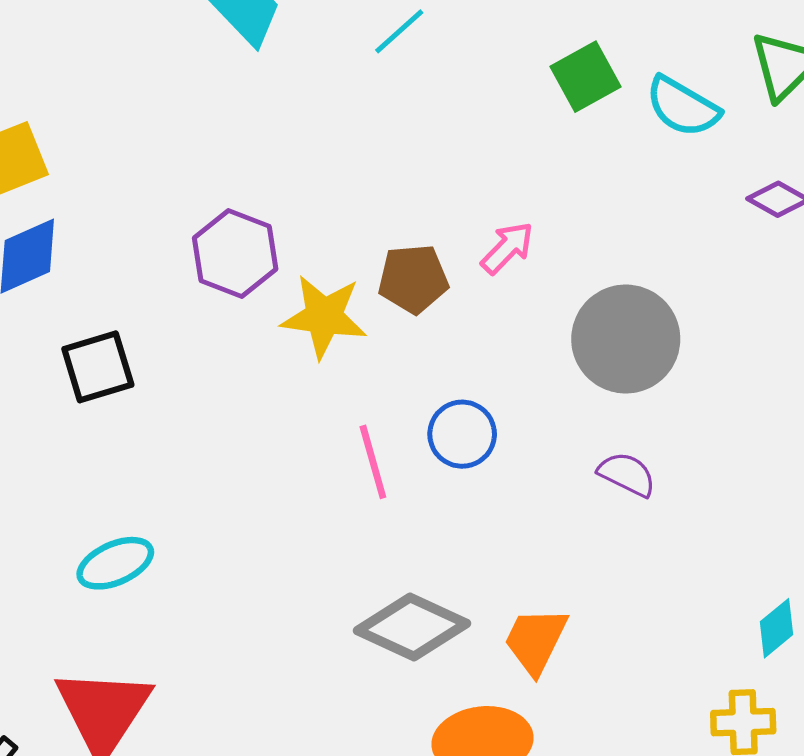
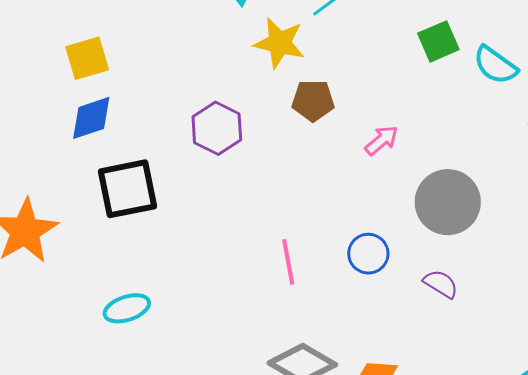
brown pentagon: (413, 279) -> (313, 100), moved
yellow star: (324, 317) -> (279, 43), moved
black square: (98, 367) -> (128, 189), size x1.4
blue circle: (462, 434) -> (368, 254), moved

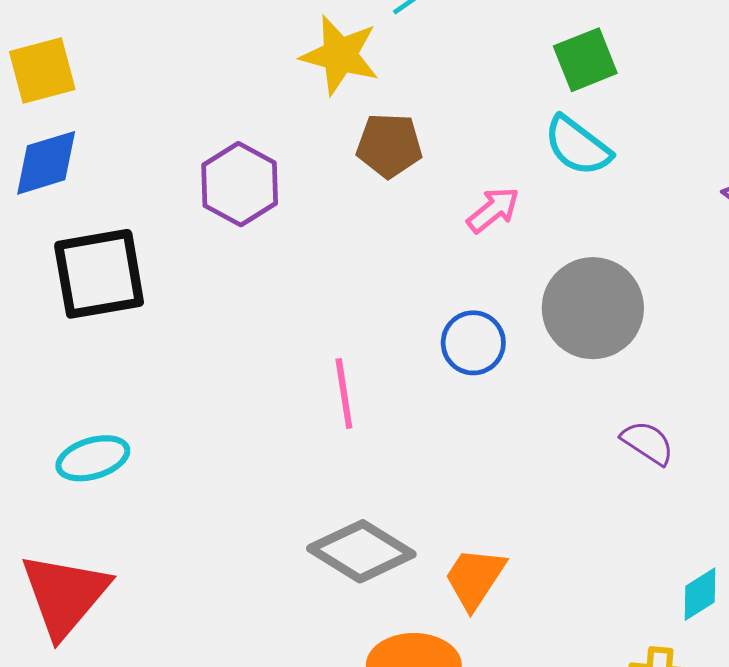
cyan semicircle: (495, 65) -> (578, 146), moved
blue circle: (368, 254) -> (473, 343), moved
purple semicircle: (441, 284) -> (647, 443), moved

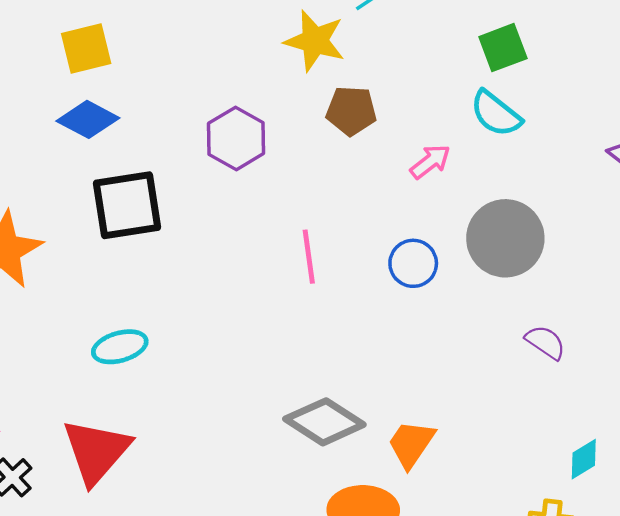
blue diamond: (46, 163) -> (88, 119), turned 44
pink line: (344, 393) -> (309, 257), moved

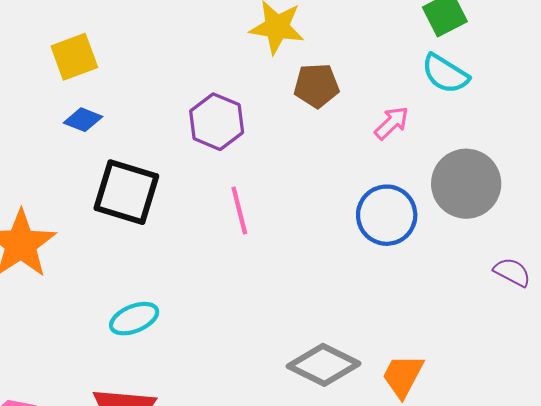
blue diamond: (88, 119) -> (83, 120), size x0.7
black square: (127, 205) -> (126, 192), turned 32
pink line: (309, 257) -> (239, 211), moved
blue circle: (413, 263) -> (387, 215), size x1.4

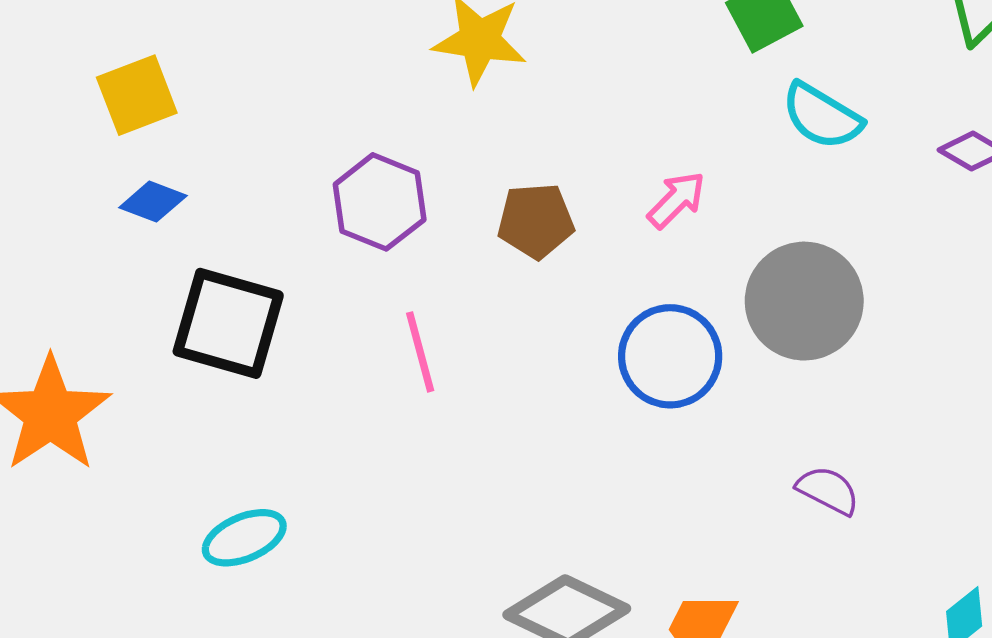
cyan semicircle: (445, 74) -> (822, 116), moved
brown pentagon: (316, 86) -> (536, 221), moved
purple semicircle: (512, 272) -> (828, 490), moved

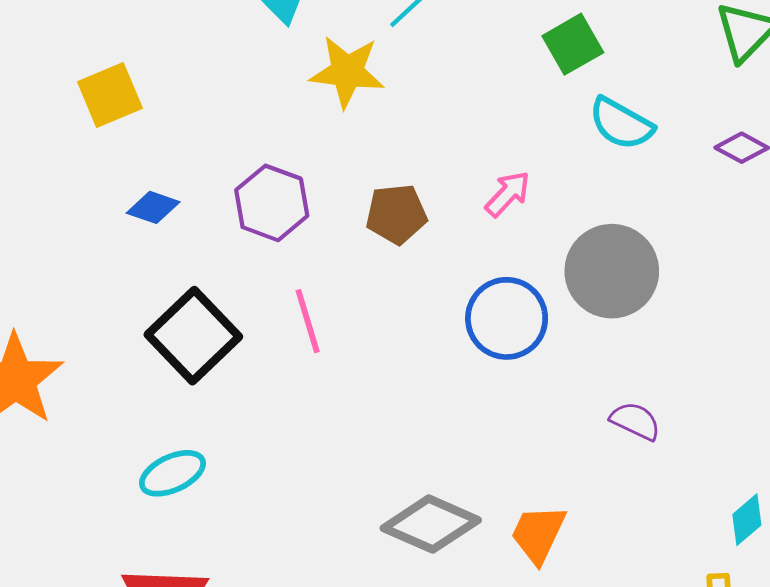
yellow square: (137, 95) -> (110, 95), moved
blue diamond: (153, 202) -> (153, 207), moved
black square: (228, 323) -> (193, 336), moved, turned 32

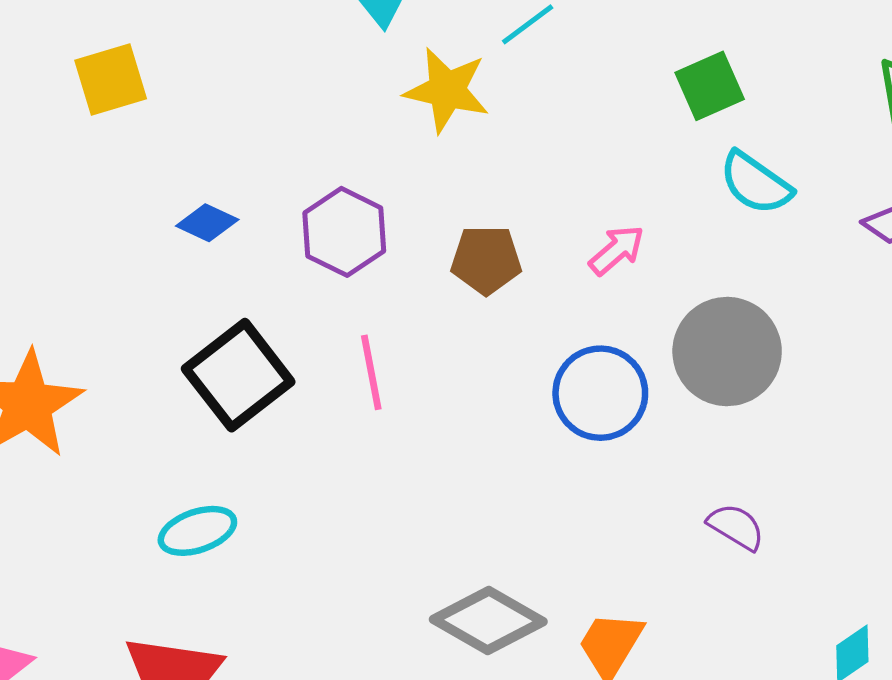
yellow square: (110, 95) -> (111, 79), moved

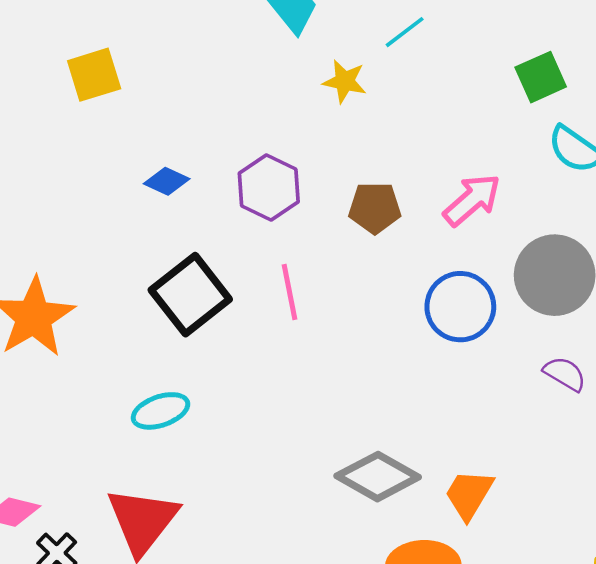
yellow star: (447, 90) -> (345, 81), size x0.7
pink arrow: (617, 250) -> (472, 200), size x1.4
purple semicircle: (736, 527) -> (565, 374), moved

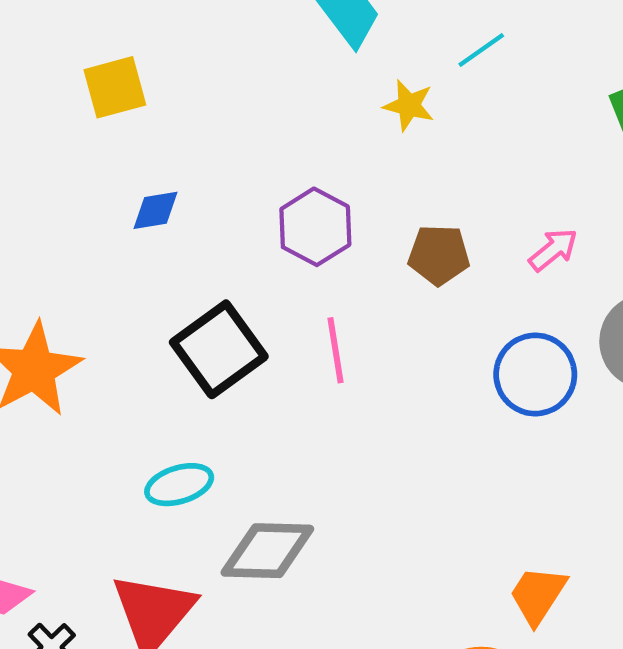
blue diamond: (167, 181) -> (155, 210), moved, turned -36
pink arrow: (472, 200) -> (553, 250), size x0.7
gray diamond: (378, 477) -> (267, 551), moved, turned -30

